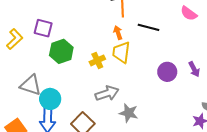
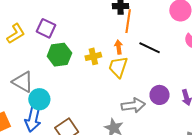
yellow cross: (97, 60) -> (93, 56), moved
gray arrow: (107, 93) -> (133, 105), moved

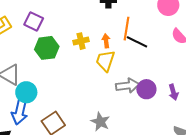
orange line: (128, 21) -> (126, 29), moved
yellow cross: (93, 56) -> (81, 41), moved
gray arrow: (133, 105) -> (128, 86), moved

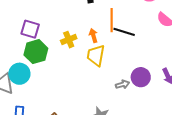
purple square: (34, 21) -> (30, 29), moved
gray arrow: (128, 86) -> (122, 84), moved, size x0.6
cyan circle: (26, 92) -> (19, 74), moved

